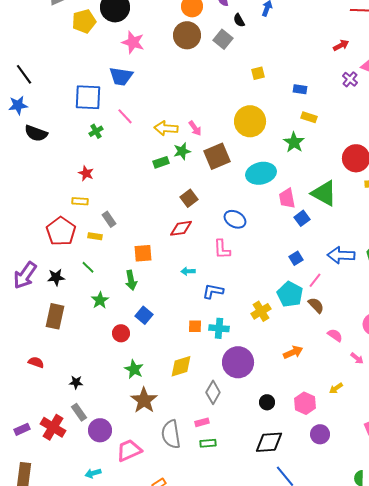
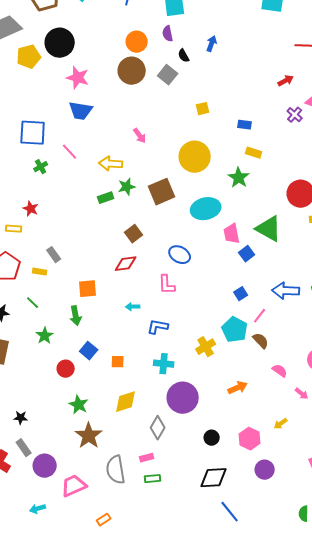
blue trapezoid: (121, 76) -> (81, 111), moved
pink arrow: (195, 128) -> (140, 136), moved
yellow rectangle: (80, 201) -> (14, 229), moved
orange square: (195, 326) -> (118, 362), moved

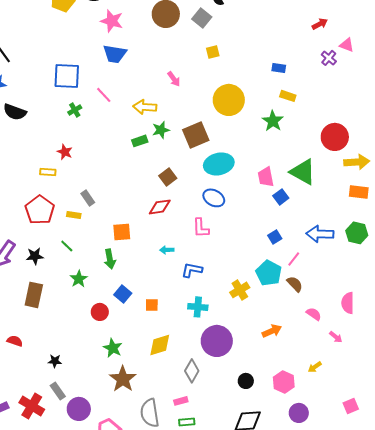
yellow square: (203, 109) -> (213, 52), moved
cyan ellipse: (206, 209) -> (219, 164), moved

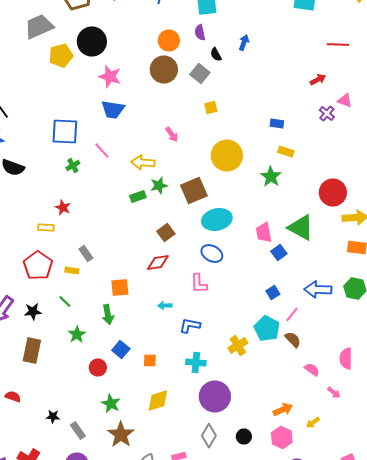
orange arrow: (272, 331) -> (283, 410), moved
gray diamond: (192, 371) -> (209, 436), moved
gray rectangle: (58, 391) -> (78, 430), moved

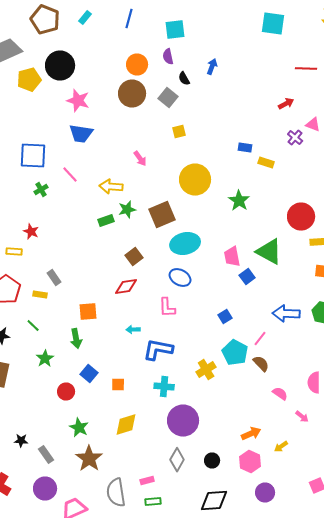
yellow rectangle: (286, 152) -> (266, 162), moved
blue square: (273, 292) -> (225, 316), moved
blue L-shape: (190, 326) -> (158, 350), size x1.4

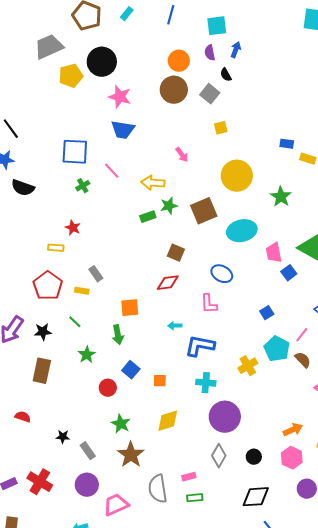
blue arrow: (212, 66) -> (236, 50), moved
cyan ellipse: (185, 244) -> (242, 231), moved
brown square: (134, 256) -> (176, 253), turned -30

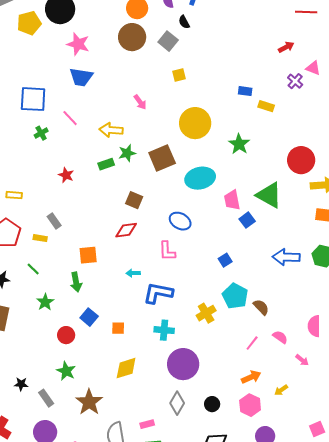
red star: (73, 228) -> (66, 175), moved
pink line: (302, 335) -> (252, 343), moved
green star: (121, 424) -> (66, 371), moved

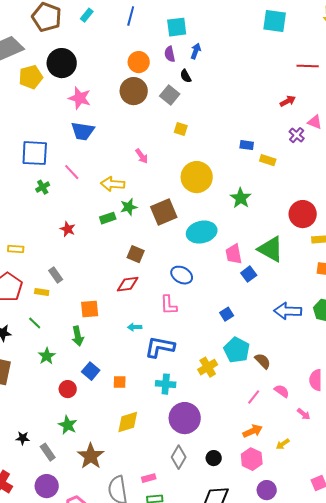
yellow square: (179, 75) -> (181, 129), turned 32

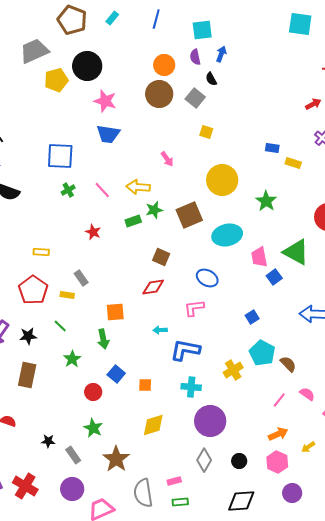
pink line: (72, 172) -> (102, 190), moved
pink L-shape: (169, 305) -> (194, 308), turned 85

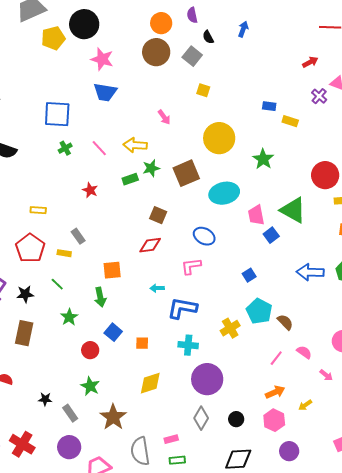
blue arrow: (221, 54) -> (243, 29), moved

